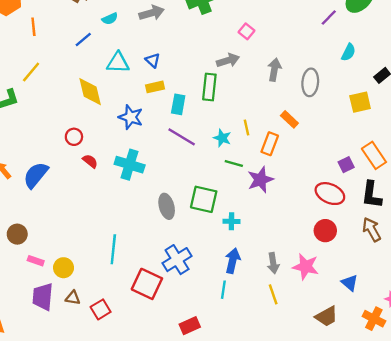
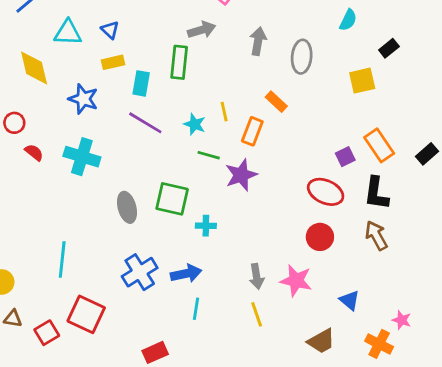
blue arrow: (233, 261) -> (186, 274), moved, turned 65
red square: (147, 284) -> (86, 314), moved

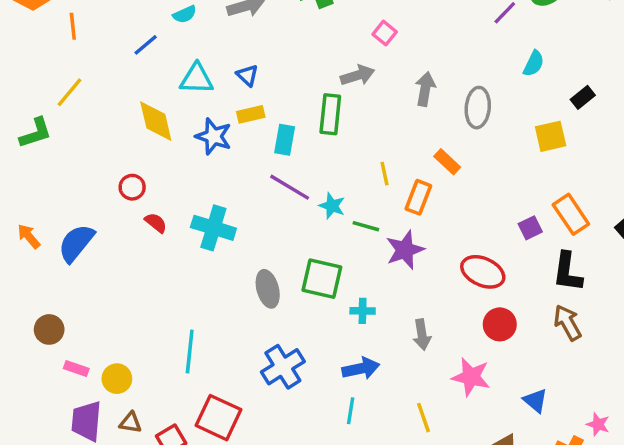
blue star: (83, 99) -> (213, 136), moved
cyan star: (195, 124) -> (332, 206), moved
red ellipse: (326, 192) -> (483, 272), moved
blue arrow: (186, 274) -> (361, 368), moved
gray arrow: (257, 276) -> (422, 335), moved

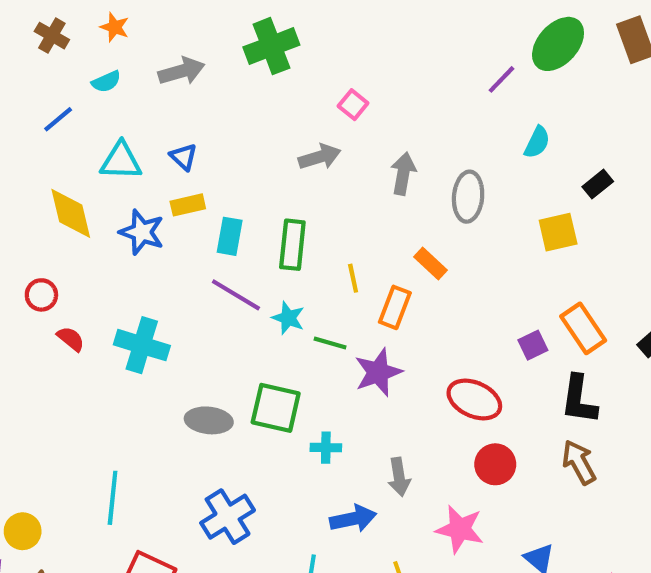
green rectangle: (330, 114) -> (292, 245), moved
gray ellipse: (268, 289) -> (209, 420), turned -69
blue arrow: (361, 368) -> (353, 519), moved

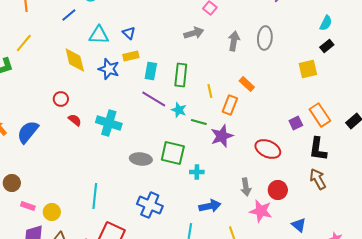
cyan semicircle: (537, 142) -> (326, 23), moved
gray ellipse: (468, 197) -> (265, 38), moved
red circle: (495, 464) -> (278, 190), moved
gray arrow: (399, 477) -> (246, 187), moved
blue cross: (228, 517) -> (150, 205), turned -35

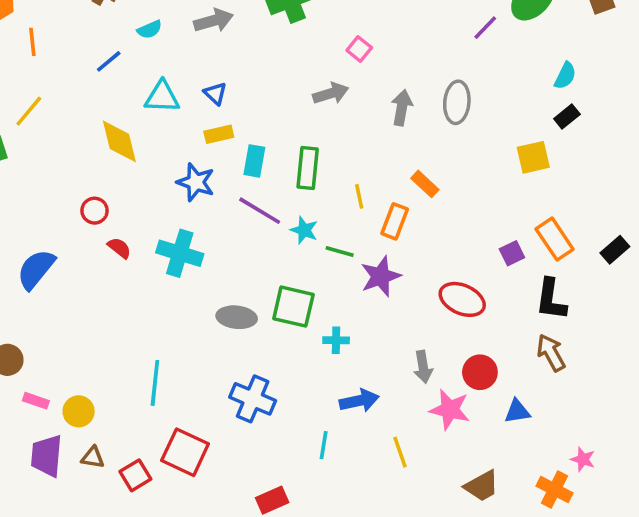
blue star: (109, 69) -> (196, 182), moved
blue triangle: (299, 225) -> (517, 411), moved, turned -49

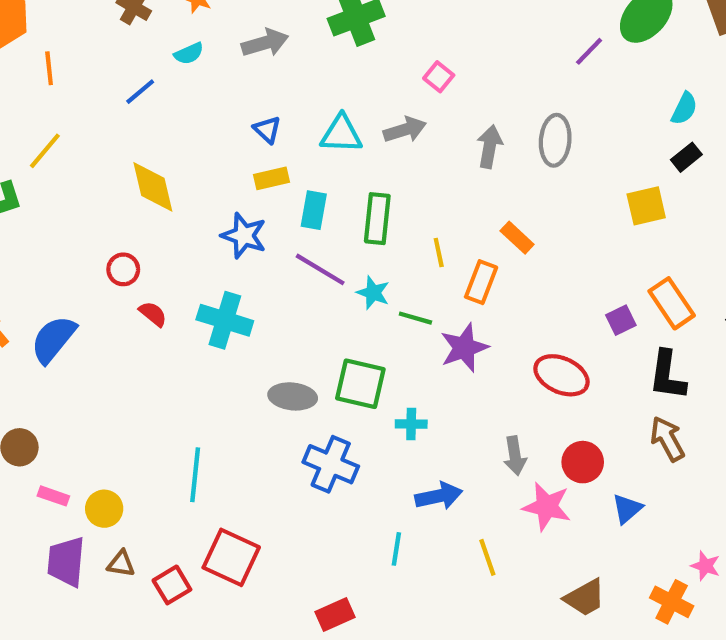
cyan triangle: (162, 97) -> (341, 134), moved
blue cross: (253, 399) -> (331, 464), moved
blue triangle: (517, 411) -> (627, 509), turned -32

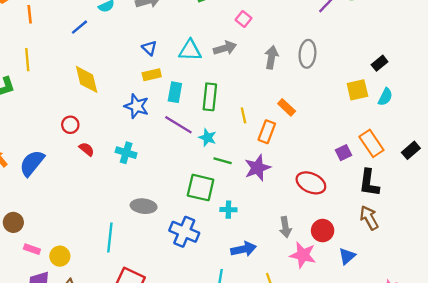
cyan semicircle: (684, 109) -> (385, 97), moved
yellow line: (45, 151) -> (27, 60), turned -45
green line: (415, 318) -> (223, 161), moved
cyan cross: (225, 320) -> (126, 153), size x0.7
gray ellipse: (293, 396) -> (144, 206), moved

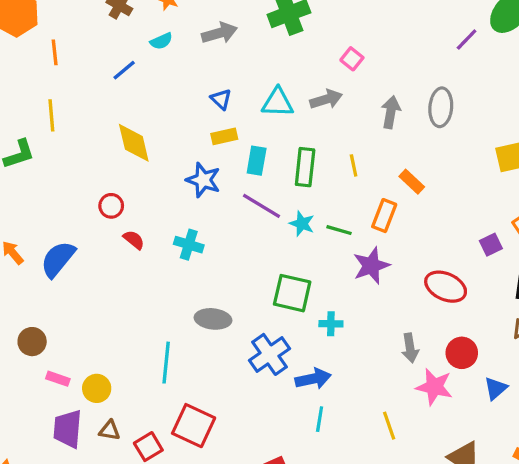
yellow line: (244, 115) -> (354, 165), moved
green line: (223, 161) -> (339, 230), moved
blue cross: (184, 232) -> (270, 354), turned 32
blue arrow: (244, 249) -> (313, 379), moved

